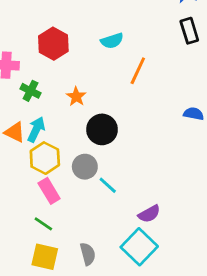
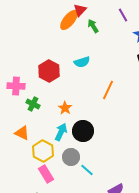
cyan semicircle: (112, 41) -> (82, 62), moved
cyan arrow: (36, 129) -> (61, 132), moved

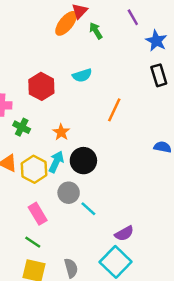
yellow hexagon: (43, 151) -> (34, 169), moved

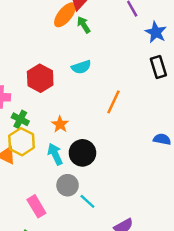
green arrow: (96, 31) -> (84, 25), moved
cyan arrow: (56, 162) -> (55, 154), turned -50
yellow hexagon: (34, 169) -> (22, 142), moved

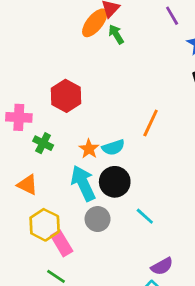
cyan semicircle: (81, 67) -> (113, 147), moved
yellow hexagon: (22, 142) -> (45, 225), moved
cyan arrow: (55, 154) -> (83, 183), size x1.4
cyan line: (87, 201) -> (145, 216), moved

